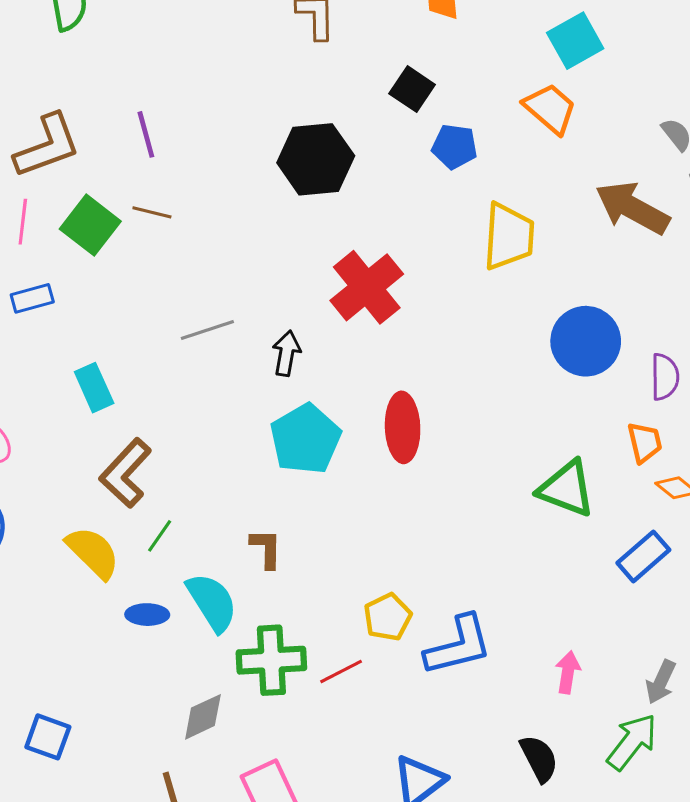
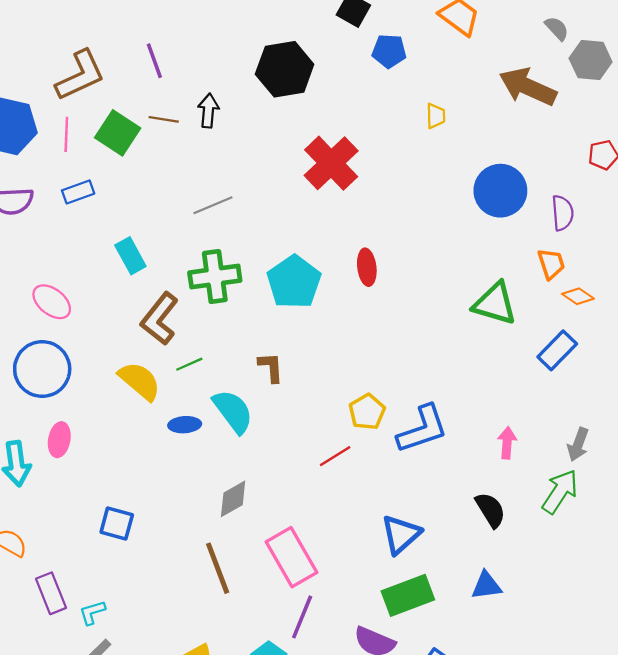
yellow trapezoid: (509, 236) -> (436, 116), size x0.5
black arrow: (286, 353) -> (208, 111), moved
red ellipse: (403, 427) -> (367, 267), size x0.7
green line: (160, 536) -> (189, 364), turned 36
green cross: (271, 660) -> (215, 277), moved

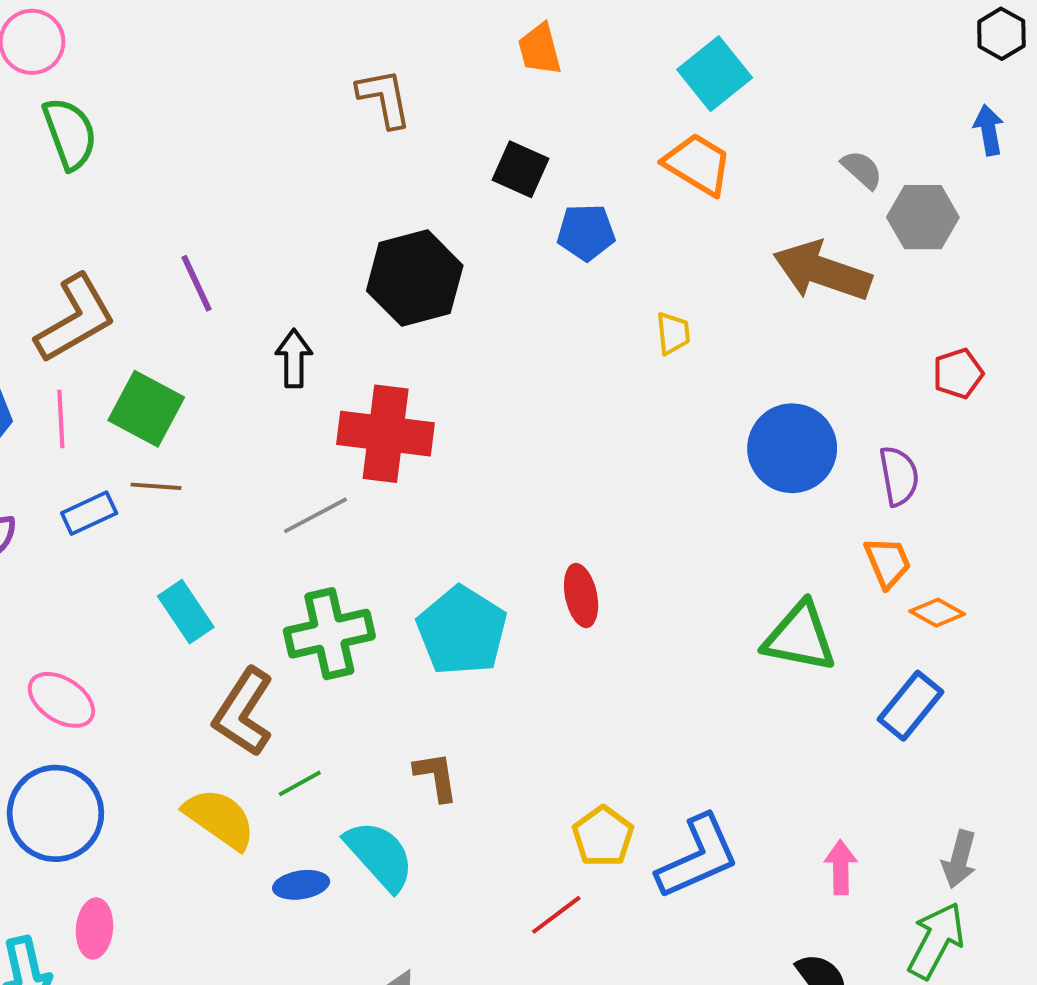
brown line: (164, 119) -> (156, 486), moved
red cross: (331, 163) -> (386, 434), moved, turned -34

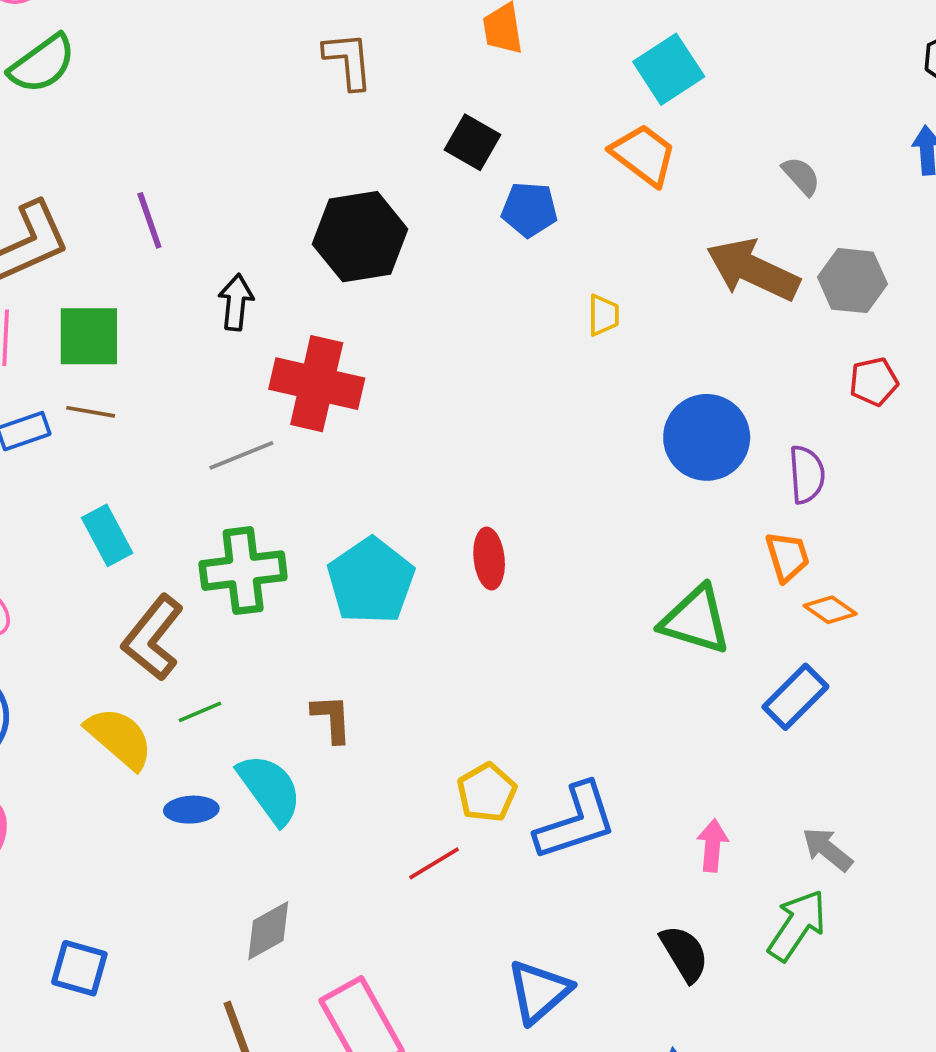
green semicircle: (70, 134) -> (42, 64), turned 68
gray hexagon: (923, 217) -> (852, 281), moved
green square: (146, 409) -> (89, 336), turned -34
gray arrow: (959, 859) -> (827, 849), turned 108

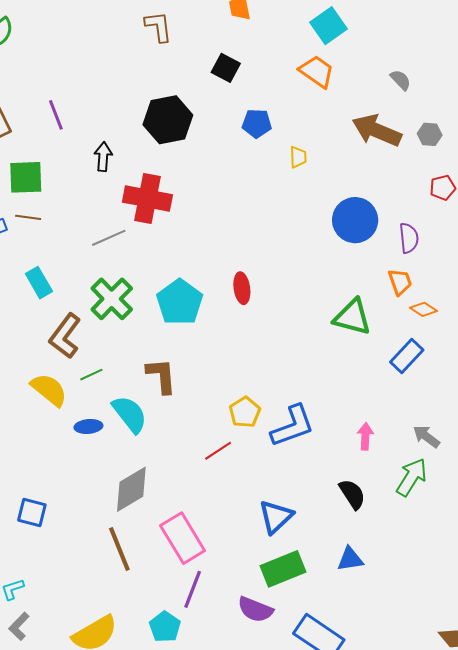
blue pentagon: (529, 209) -> (257, 123), moved
gray hexagon: (852, 281) -> (430, 134), size x0.7
green cross: (243, 571) -> (112, 299), turned -36
brown L-shape: (332, 719) -> (161, 376), size x1.4
gray diamond: (268, 931) -> (131, 489), size x1.4

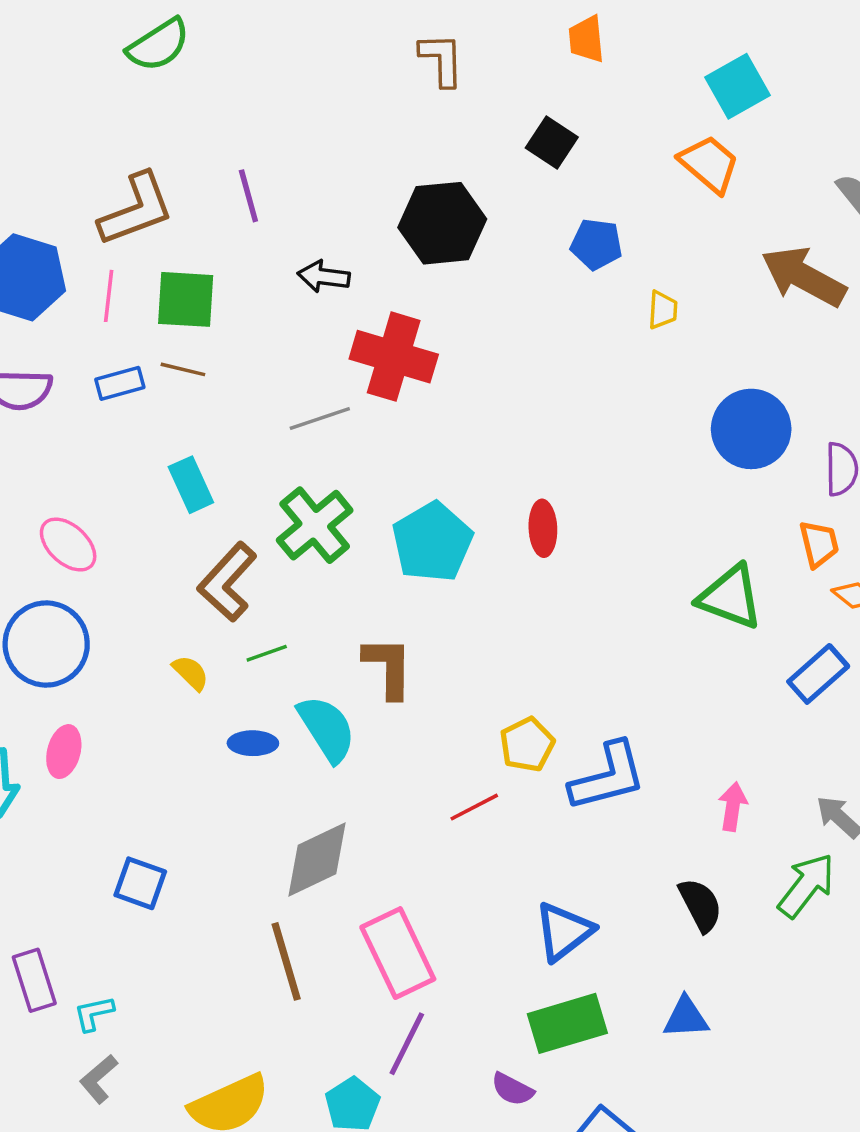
black arrow: (103, 157) -> (324, 276), turned -92
yellow semicircle: (49, 390) -> (191, 673), size x0.6
purple semicircle: (255, 609) -> (512, 1089), size x0.7

